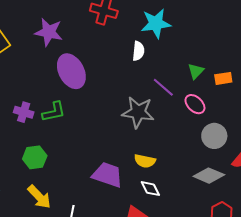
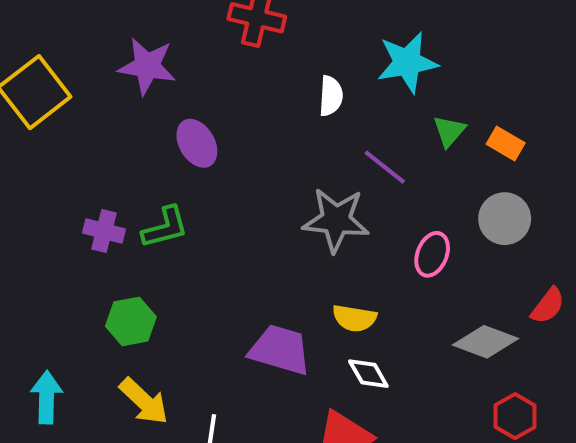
cyan star: (156, 23) -> (407, 62), moved
purple ellipse: (71, 71) -> (197, 143), size x0.7
orange rectangle: (223, 78) -> (506, 144), turned 42
pink ellipse: (195, 104) -> (432, 254), moved, turned 70
gray circle: (214, 136) -> (505, 219), moved

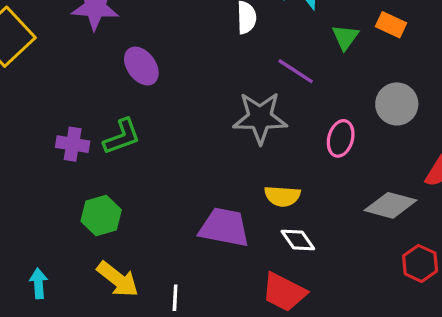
orange rectangle: (506, 144) -> (391, 25), moved
cyan arrow: (47, 397) -> (38, 283), size x0.7

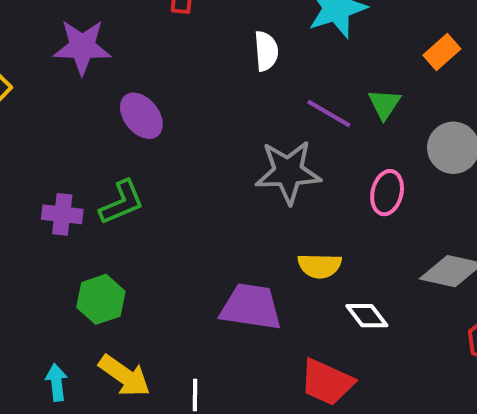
orange rectangle: (391, 25) -> (442, 52), turned -64
green triangle: (345, 37) -> (384, 104), moved
white diamond: (298, 240) -> (367, 316), moved
cyan arrow: (38, 283) -> (57, 382), moved

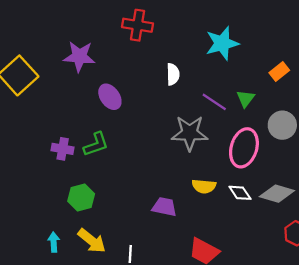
white semicircle: (266, 51) -> (173, 74), moved
pink ellipse: (387, 193) -> (244, 148), size x1.6
purple trapezoid: (251, 307) -> (164, 207), size x0.7
white diamond: (367, 316) -> (240, 193), moved

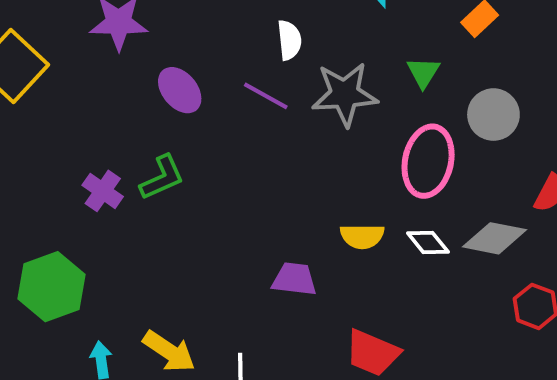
purple line: (214, 102) -> (266, 96), moved
gray star: (190, 133) -> (345, 94), moved
purple cross: (63, 149) -> (103, 191), turned 30
green hexagon: (81, 197) -> (51, 287), moved, size x1.4

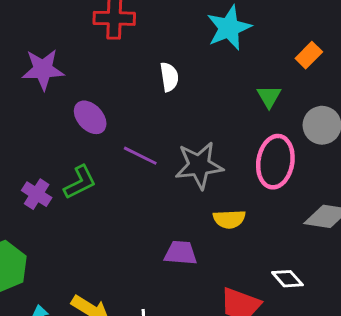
gray star: (345, 94) -> (199, 165), moved
purple line: (266, 96) -> (140, 156), moved
white diamond: (428, 242) -> (287, 279), moved

